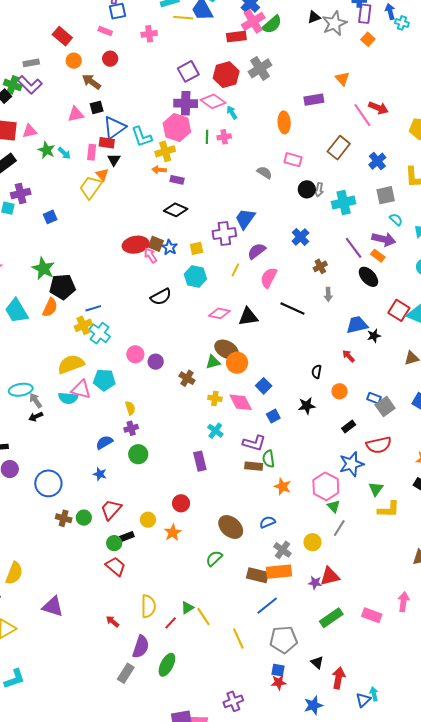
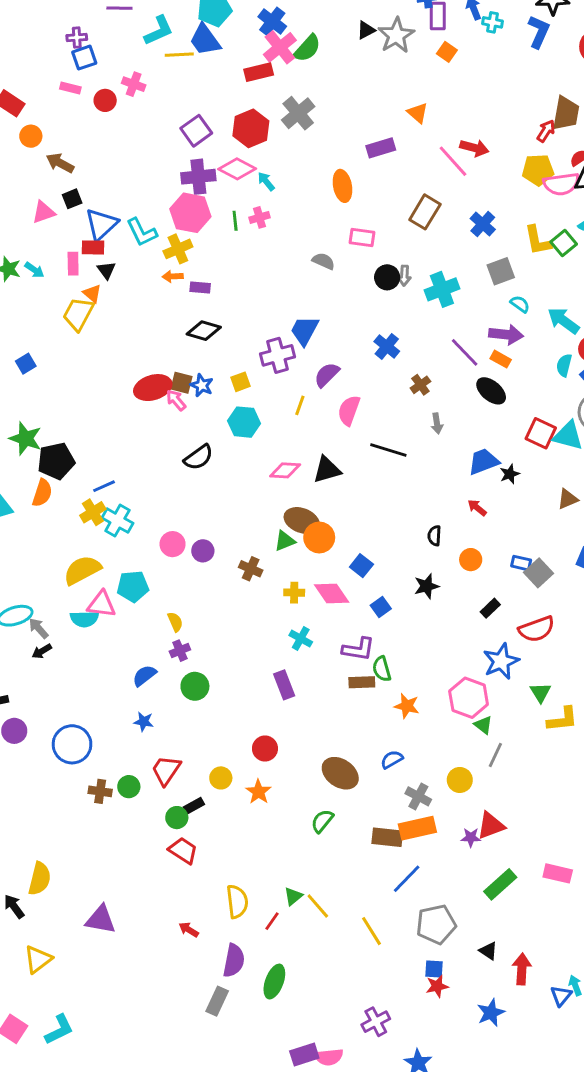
pink cross: (149, 34) -> (134, 84), turned 35
red circle: (110, 59) -> (105, 100), moved

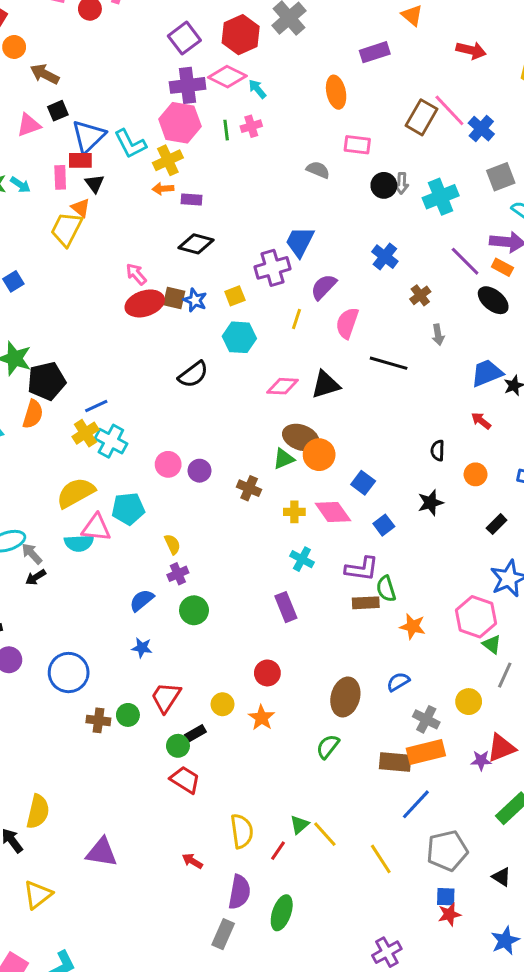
pink line: (453, 161) -> (449, 110), moved
pink arrow: (176, 400) -> (136, 274), moved
brown ellipse: (340, 773) -> (345, 697), turned 72

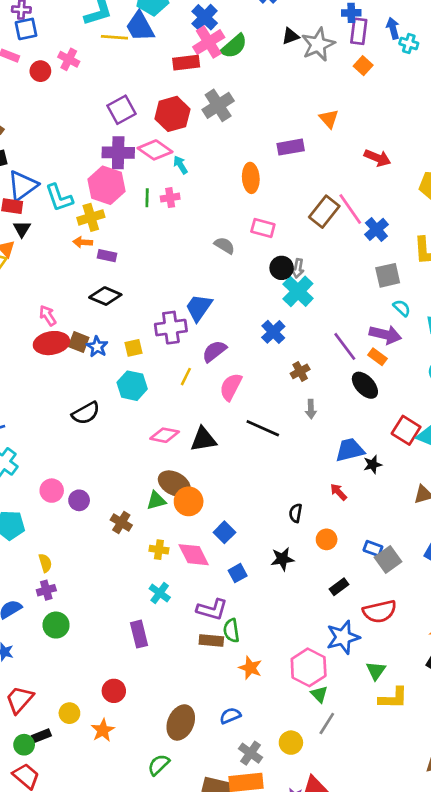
cyan cross: (441, 197) -> (298, 291), moved, turned -32

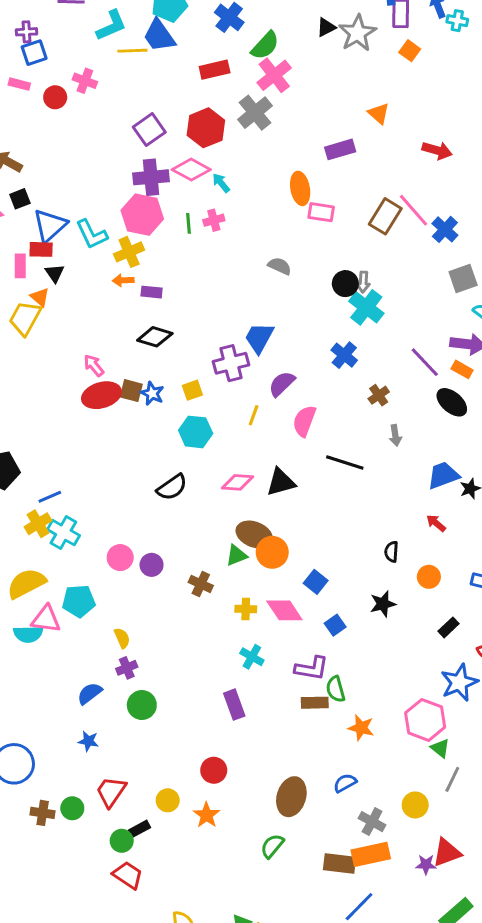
pink cross: (209, 42) -> (274, 75), moved
pink rectangle: (263, 228) -> (321, 212), moved
black semicircle: (86, 413) -> (172, 487), moved

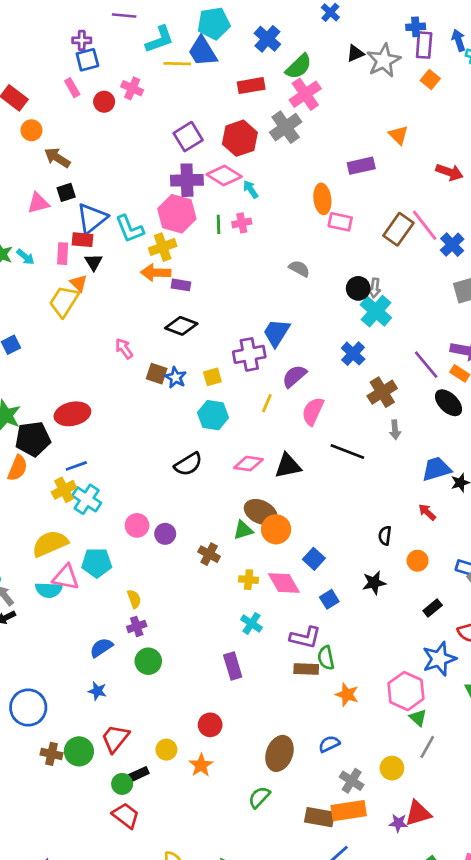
pink rectangle: (19, 84) -> (72, 88), turned 42
orange arrow: (123, 280) -> (156, 273), size x1.5
red ellipse: (101, 395) -> (72, 414), moved
brown cross: (379, 395) -> (382, 392), size x1.5
green circle: (72, 808) -> (79, 751), size x1.4

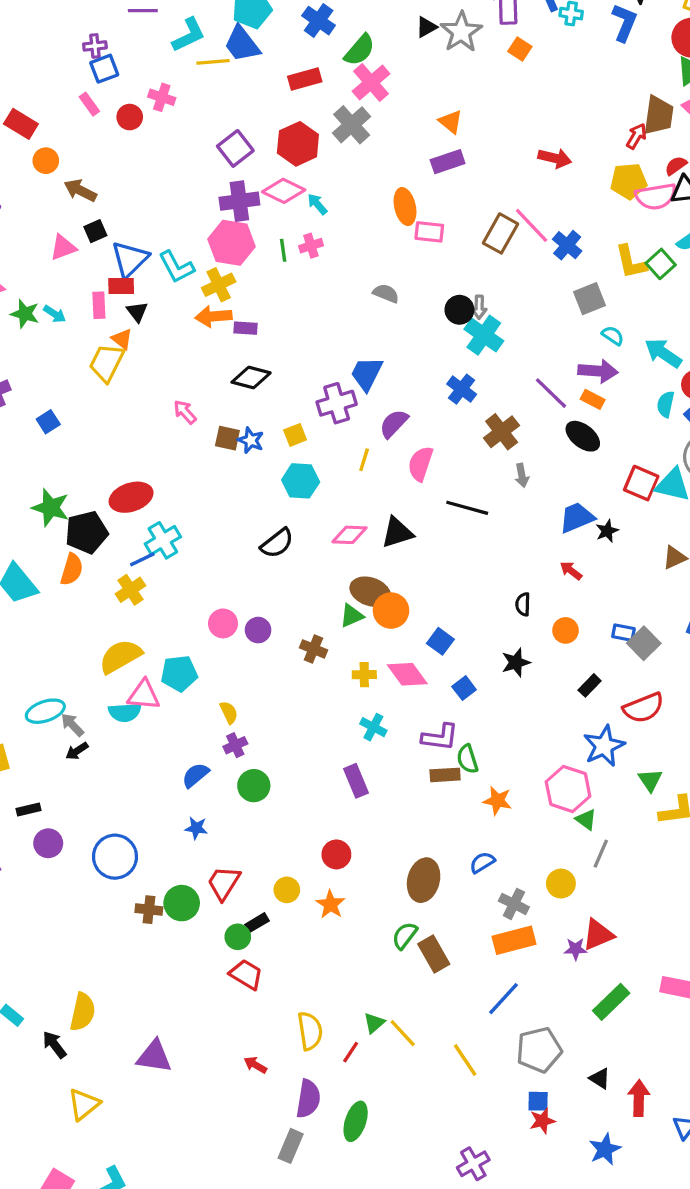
orange triangle: (398, 135) -> (451, 122), moved
cyan cross: (87, 499) -> (163, 540), moved, turned 32
brown rectangle: (319, 817) -> (434, 954), moved, turned 56

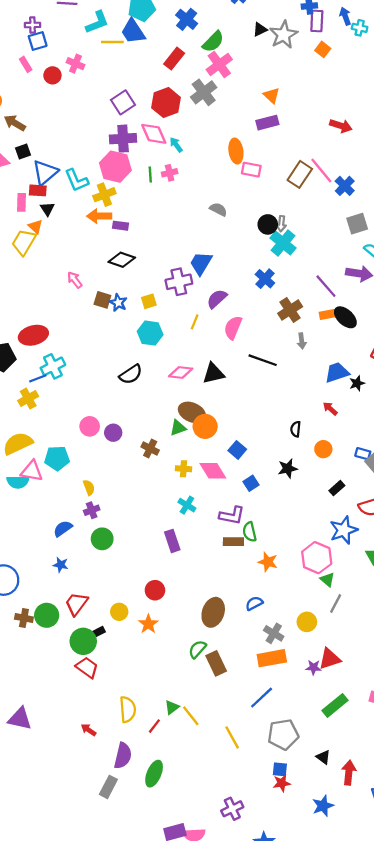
red rectangle: (305, 79) -> (174, 59), turned -40
pink diamond: (284, 191) -> (154, 134), turned 36
orange rectangle: (593, 399) -> (327, 315), moved, turned -42
green circle: (238, 937) -> (83, 641), size x1.5

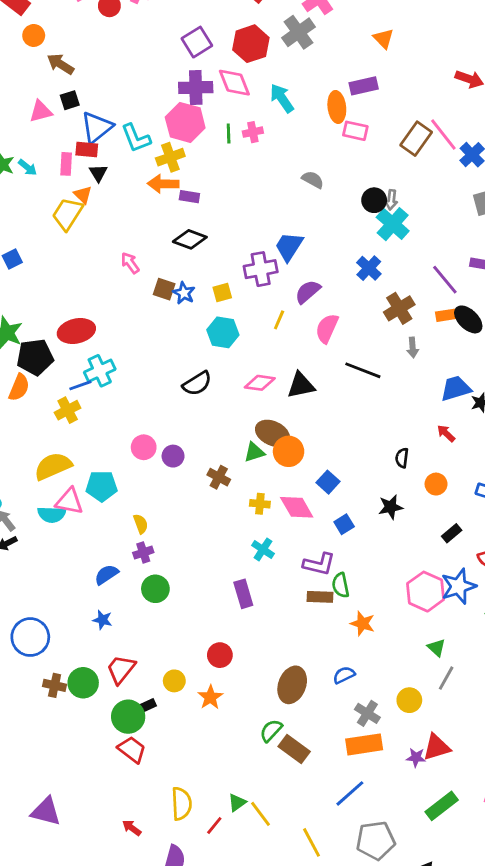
purple rectangle: (267, 123) -> (364, 86), moved
cyan arrow: (176, 145) -> (282, 98), moved, size x1.5
pink hexagon: (317, 558) -> (426, 592), moved
brown rectangle: (216, 663) -> (294, 749), turned -30

